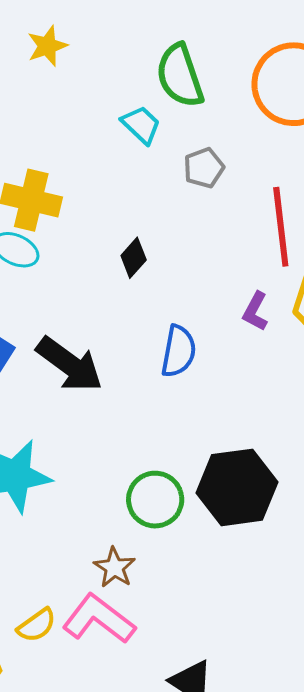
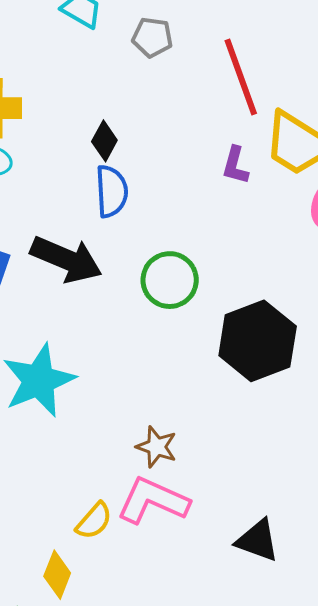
gray pentagon: (204, 168) -> (152, 37), turned -30
blue semicircle: (179, 351) -> (112, 191), moved
green circle: (155, 500) -> (170, 280), moved

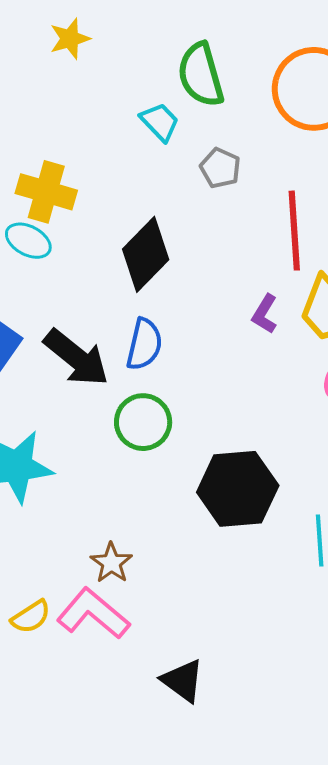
black diamond: (104, 141) -> (146, 254), size x1.8
blue semicircle: (112, 191) -> (144, 344), moved
green circle: (170, 280) -> (143, 422), moved

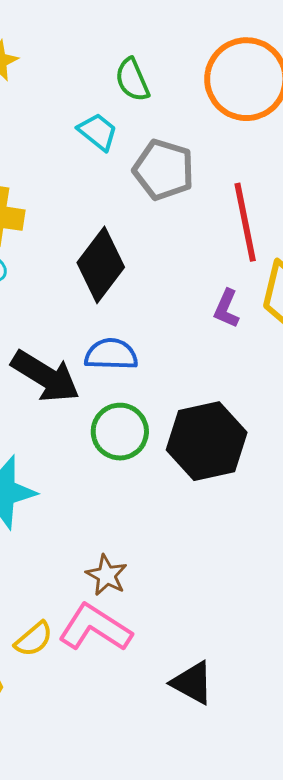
green semicircle: (201, 75) -> (132, 80), size x0.7
gray pentagon: (220, 168) -> (164, 170), size x1.5
blue semicircle: (144, 344) -> (111, 354), turned -94
black hexagon: (238, 489) -> (207, 441), moved

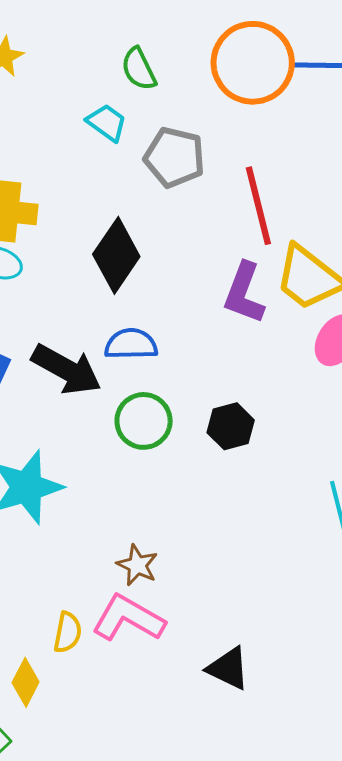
purple L-shape: (227, 309) -> (244, 293), size x1.6
black hexagon: (207, 441) -> (231, 426), size x0.6
yellow semicircle: (34, 639) -> (68, 632), turned -36

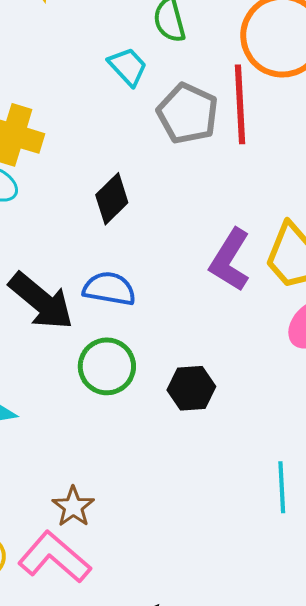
red line: (258, 206) -> (240, 104), moved
black diamond: (116, 255) -> (112, 199), size x0.7

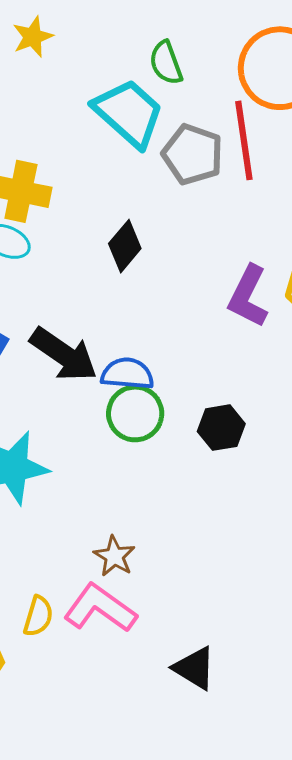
cyan trapezoid: (128, 67) -> (129, 113), size x1.8
blue semicircle: (109, 289) -> (127, 374), moved

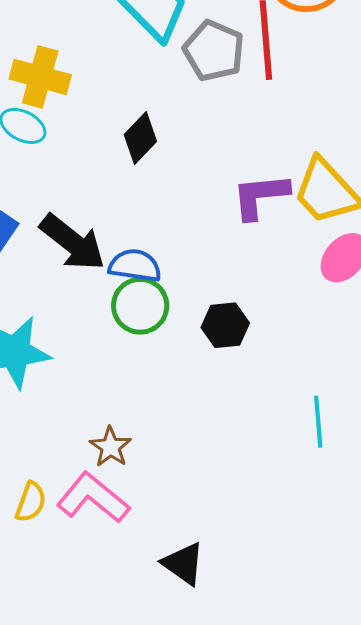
purple L-shape: (248, 296) -> (260, 196), turned 54

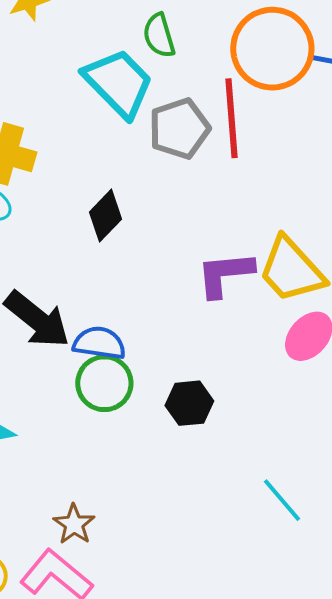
gray pentagon: (214, 51) -> (179, 129), turned 30
cyan line: (318, 422) -> (282, 500), turned -36

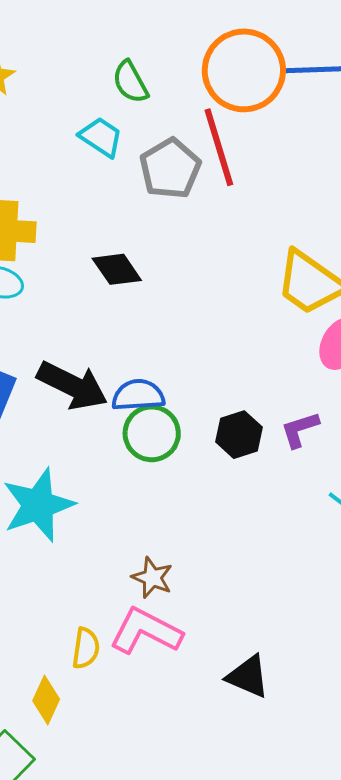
cyan trapezoid: (118, 83) -> (101, 137), size x0.6
black diamond: (106, 216) -> (117, 269), turned -66
purple L-shape: (225, 274) -> (300, 430), moved, size x0.7

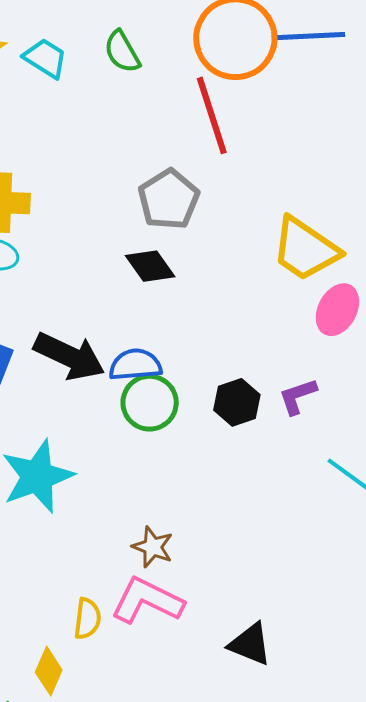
cyan trapezoid: (101, 137) -> (45, 58), moved
gray pentagon: (170, 169) -> (169, 199), moved
black diamond: (117, 269) -> (150, 266), moved

